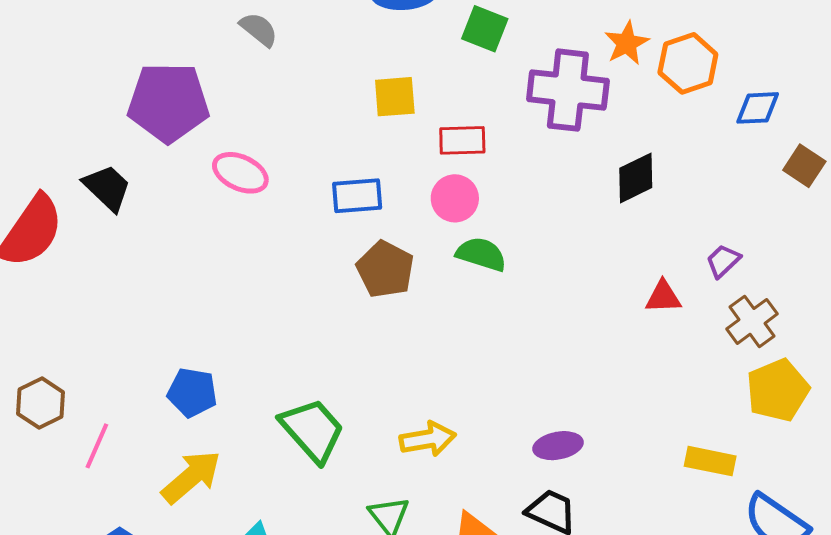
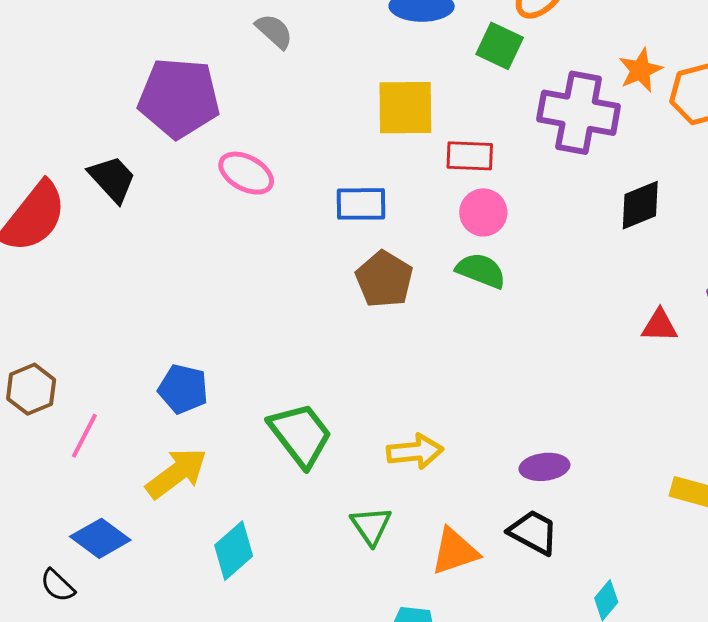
yellow square: (395, 97) -> (405, 108), size x1.4
pink circle: (455, 198) -> (483, 212), moved

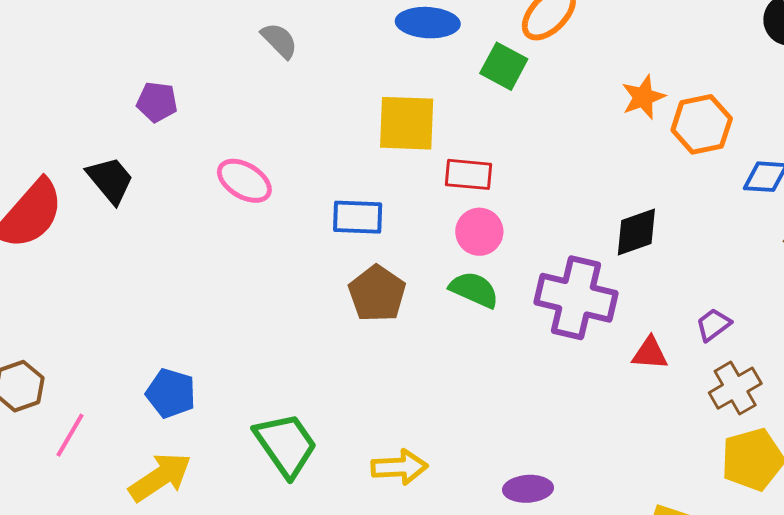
purple pentagon: (179, 98) -> (157, 102), moved, size x0.5
purple cross: (579, 113) -> (576, 298), moved

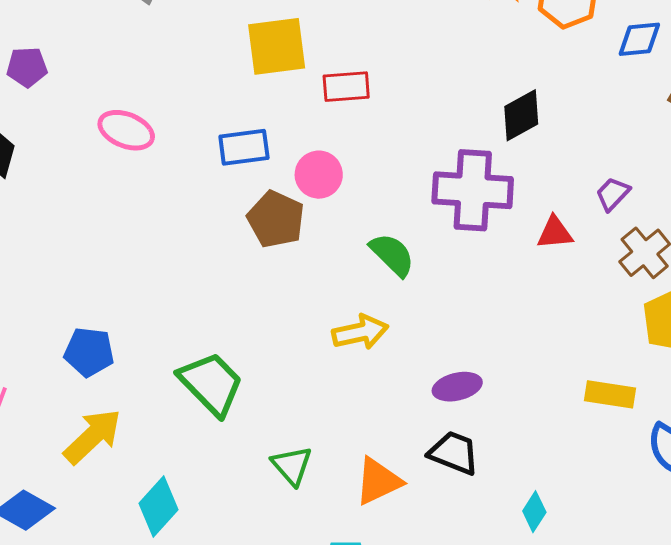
pink circle: (479, 232) -> (319, 175), moved
green semicircle: (474, 290) -> (392, 255), moved, turned 30
yellow arrow: (399, 467) -> (360, 332), moved

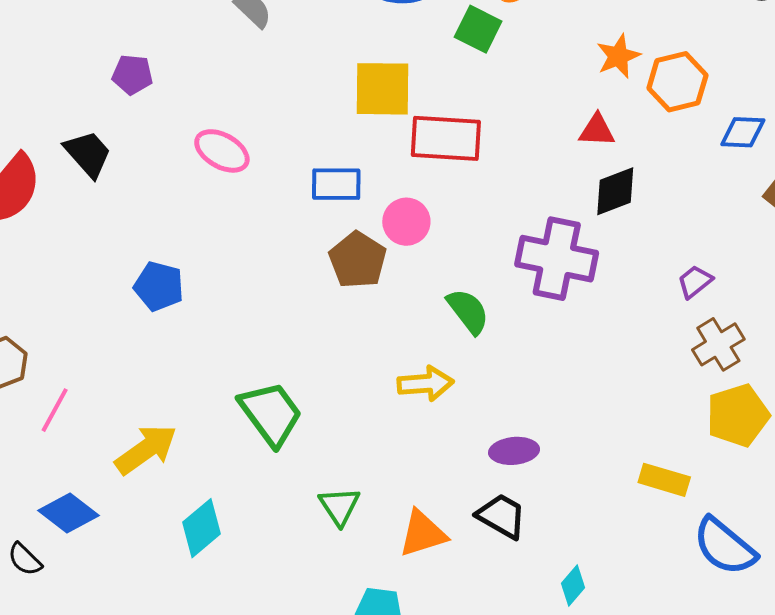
red rectangle: (346, 87) -> (446, 138), size x1.5
red triangle: (555, 233) -> (597, 130), moved
blue pentagon: (89, 352) -> (159, 286), moved

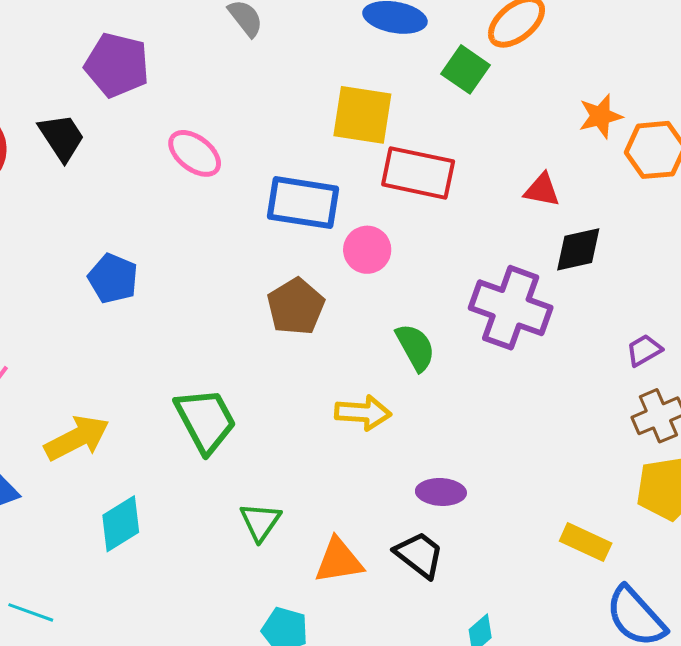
purple pentagon: (132, 75) -> (117, 65), size x1.6
red triangle: (597, 130) -> (542, 190), moved
blue rectangle: (336, 184) -> (303, 203), size x1.4
brown pentagon: (358, 260) -> (296, 307), moved

